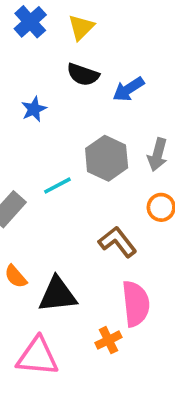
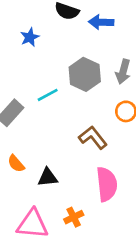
blue arrow: (128, 89) -> (101, 22), turned 35
black triangle: (57, 295) -> (48, 177), size x0.7
orange cross: (108, 340) -> (74, 217), moved

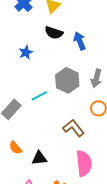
blue arrow: (101, 22) -> (80, 41), turned 66

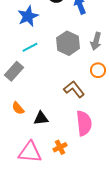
blue star: (26, 52) -> (28, 16), size x1.5
cyan line: (39, 96) -> (30, 47), moved

